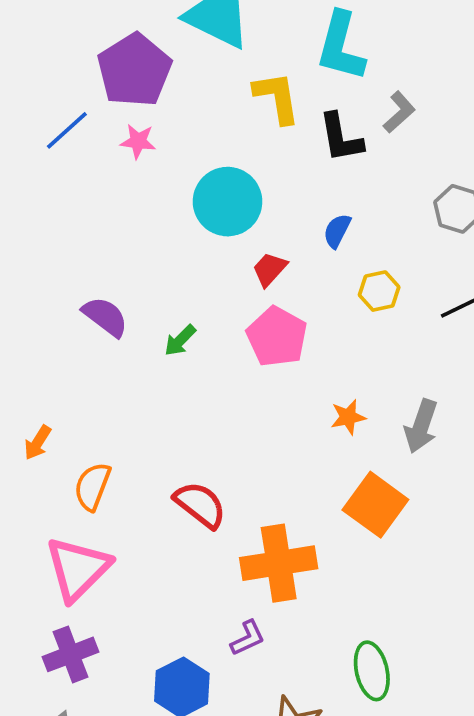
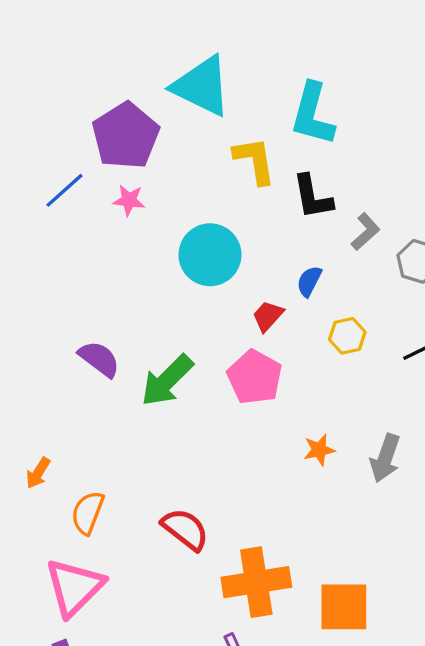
gray L-shape: (399, 112) -> (365, 232), moved
red trapezoid: (270, 269) -> (268, 316), moved
green arrow: (180, 340) -> (167, 380), size x1.8
orange square: (375, 505) -> (344, 607), moved, turned -36

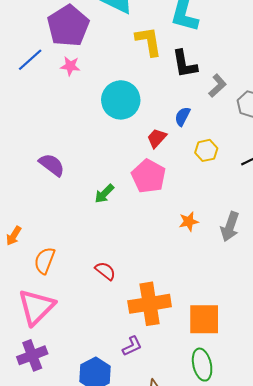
green arrow: (167, 380) -> (104, 194), moved, size x0.6
red semicircle: (185, 529) -> (105, 271), size x0.7

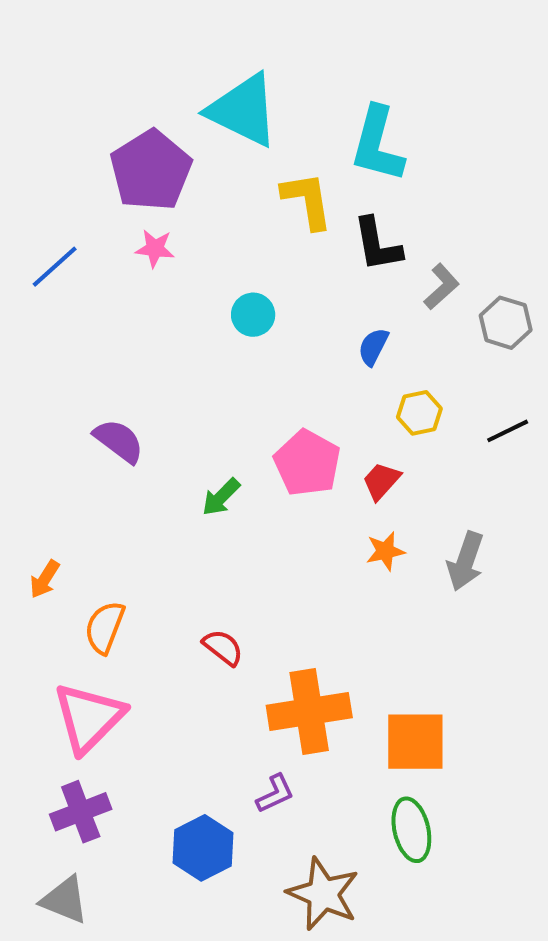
blue line: (30, 60) -> (55, 267), moved
cyan circle: (121, 100) -> (253, 315), size x0.6
red trapezoid: (157, 138) -> (381, 481), moved

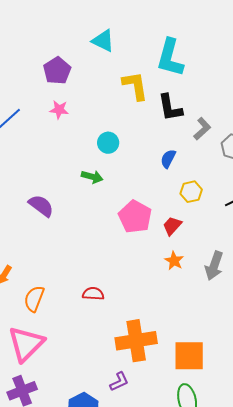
cyan triangle: (243, 110) -> (103, 41), size x0.6
purple pentagon: (151, 170) -> (57, 71), size x0.7
green arrow: (221, 497) -> (92, 177), moved, turned -120
orange star: (385, 551) -> (174, 261), turned -30
red semicircle: (223, 647) -> (93, 294), moved, turned -35

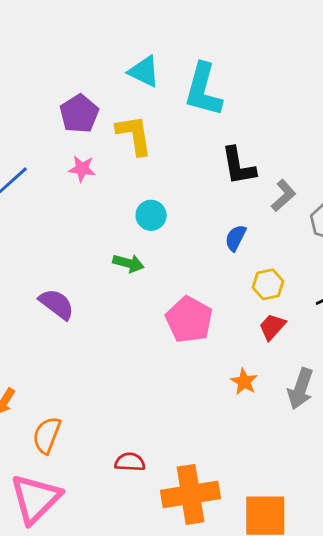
cyan L-shape: (170, 58) -> (203, 90), moved
yellow L-shape: (135, 86) -> (134, 135), moved
red trapezoid: (172, 226) -> (272, 327), moved
red semicircle: (93, 294) -> (130, 462), moved

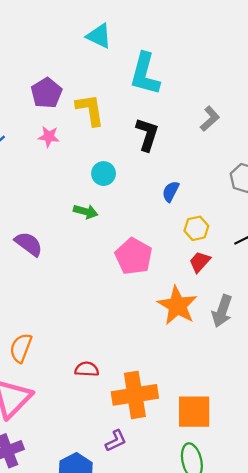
cyan triangle: (144, 71) -> (99, 36), moved
black L-shape: (238, 166) -> (147, 134), moved, turned -152
gray L-shape: (284, 196) -> (210, 119), moved
orange star: (244, 382) -> (177, 305), size x1.8

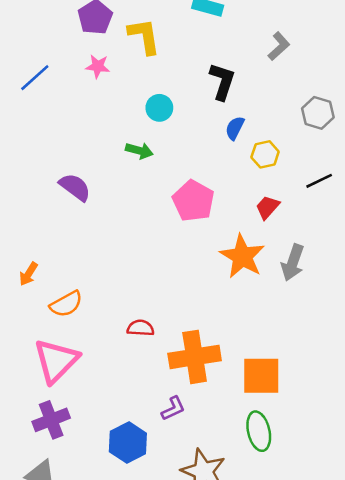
black L-shape: (147, 134) -> (222, 81), moved
yellow hexagon: (196, 228) -> (265, 154), moved
orange semicircle: (21, 348) -> (66, 304), turned -140

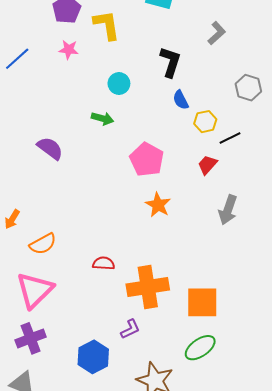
blue semicircle: (235, 128) -> (181, 100), turned -54
black line: (319, 181) -> (230, 138), moved
orange star: (242, 256) -> (158, 205), moved, size x0.7
green ellipse: (259, 431) -> (200, 348), turned 68

